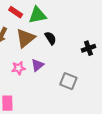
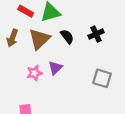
black cross: (89, 48) -> (96, 34), moved
gray square: (68, 81) -> (102, 78), moved

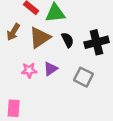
black cross: (96, 34) -> (97, 42), size x1.5
gray square: (102, 78) -> (84, 77), moved

